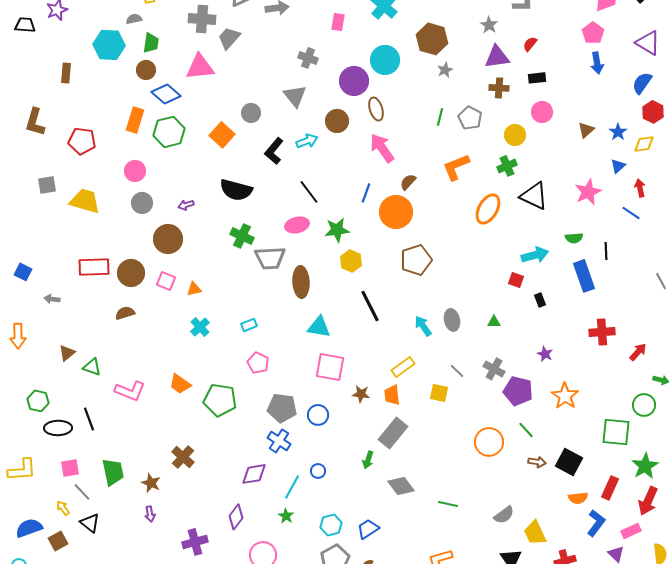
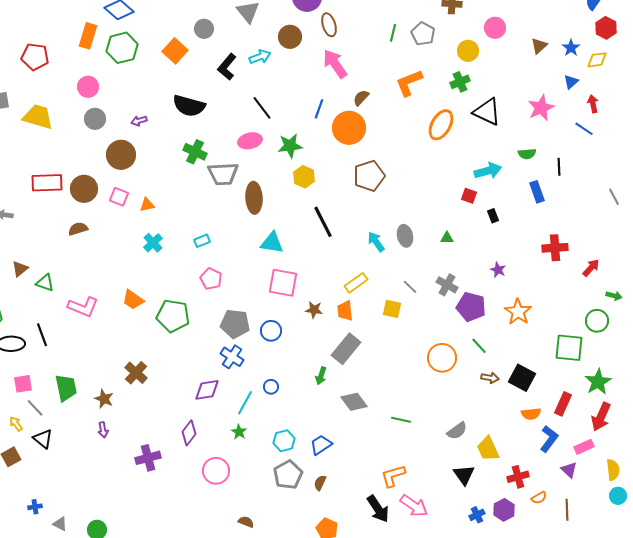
blue rectangle: (584, 276) -> (537, 192), size x0.7

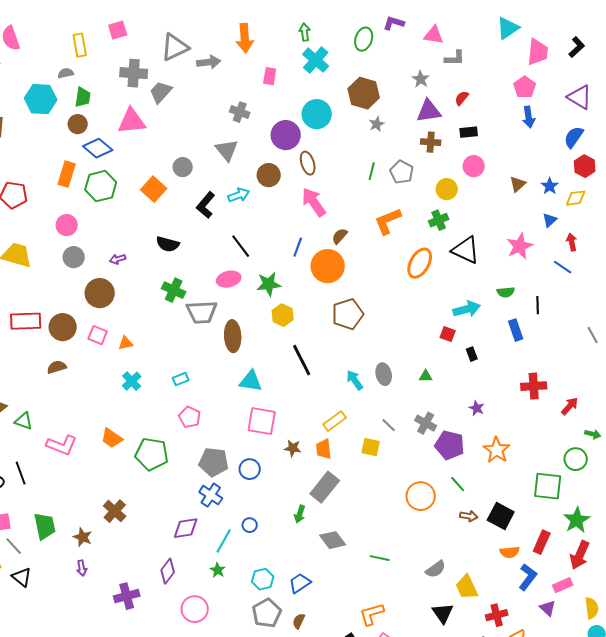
black semicircle: (189, 106) -> (168, 244), size x0.7

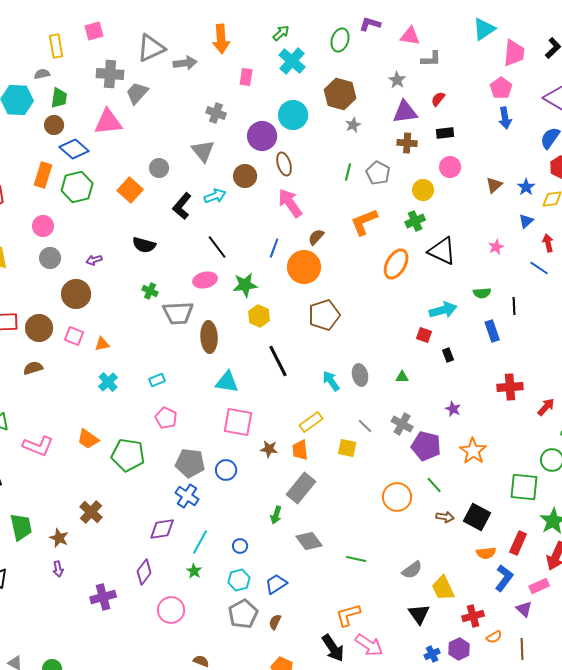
green arrow: (305, 32) -> (281, 33), turned 54
pink star: (520, 246) -> (496, 247), size x0.6
green cross: (174, 290) -> (150, 291), size x0.7
blue circle: (250, 525) -> (240, 546), moved

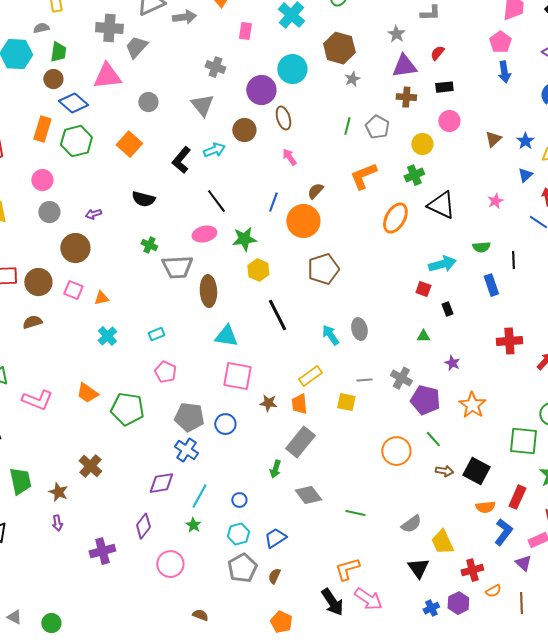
gray circle: (159, 168) -> (148, 102), moved
pink arrow: (290, 203) -> (289, 157), size x0.6
green triangle: (402, 377) -> (423, 336), moved
gray line: (365, 426) -> (364, 380), turned -49

